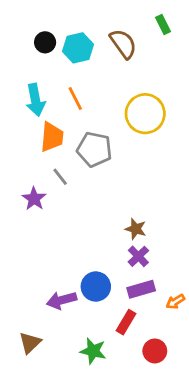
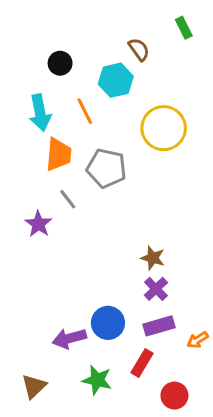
black circle: (45, 42) -> (60, 63), moved
brown semicircle: (123, 44) -> (139, 49), size x0.7
cyan hexagon: (78, 48) -> (116, 80), moved
green star: (93, 351) -> (97, 380), moved

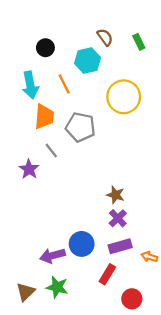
green rectangle: (184, 28) -> (139, 42), moved
orange arrow: (198, 340) -> (149, 257), turned 49
green star: (97, 380) -> (57, 287), moved

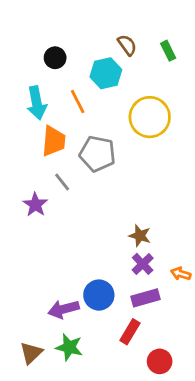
orange arrow: (149, 257) -> (181, 274), moved

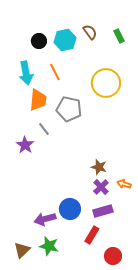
cyan hexagon: (106, 73) -> (65, 40), moved
orange arrow: (181, 274) -> (124, 184), moved

